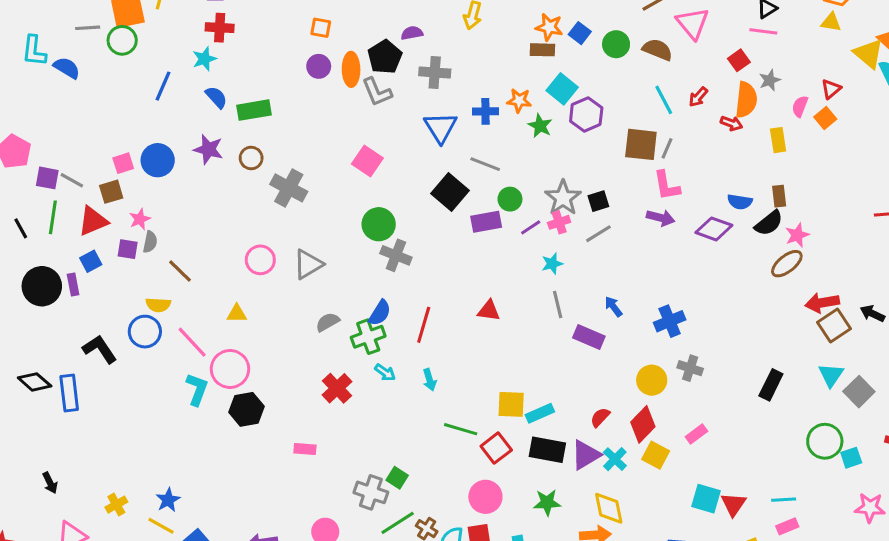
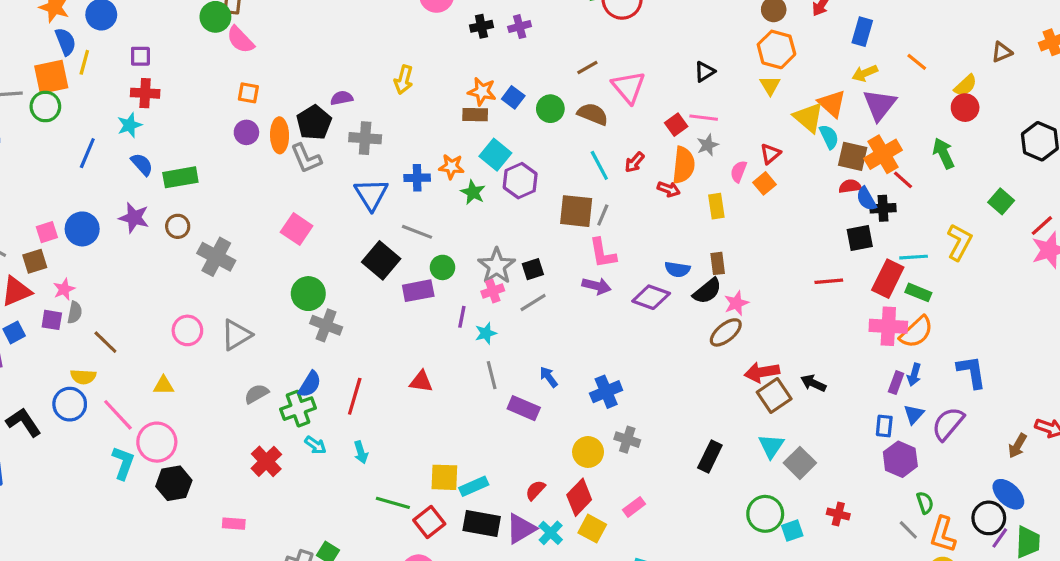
yellow triangle: (831, 22) -> (770, 85), turned 50
pink line: (763, 31) -> (704, 118), moved
purple line: (531, 227) -> (462, 317), moved, turned -45

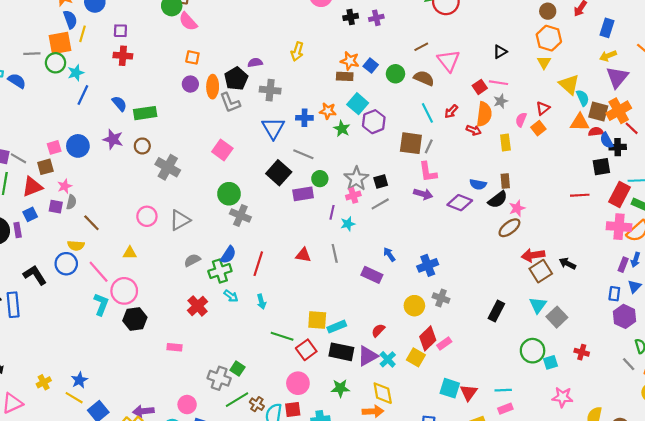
orange triangle: (832, 104) -> (580, 122), moved, turned -42
cyan star: (130, 125) -> (76, 73), moved
gray line: (492, 375) -> (335, 253), moved
red diamond: (579, 497) -> (428, 338), moved

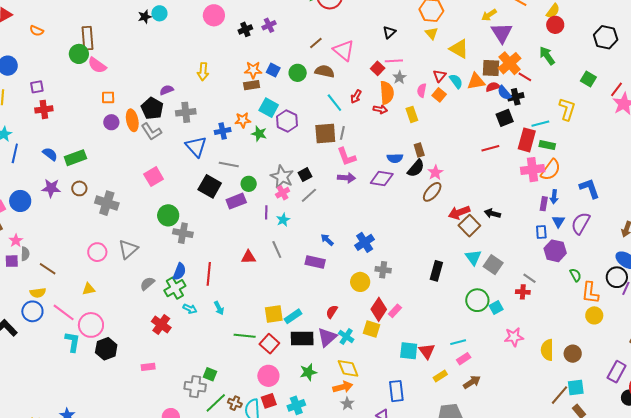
cyan semicircle: (583, 98) -> (456, 81), moved
pink square: (222, 150) -> (154, 177), turned 36
gray line: (629, 364) -> (530, 278), moved

